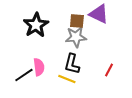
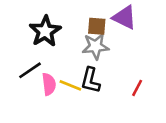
black line: (24, 75) -> (30, 70), moved
yellow line: (67, 79) -> (70, 85), moved

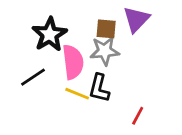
purple triangle: (124, 17) -> (136, 19), turned 48
pink semicircle: (49, 84) -> (73, 62), moved, size x1.4
red line: (137, 88) -> (138, 116), moved

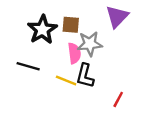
brown square: (106, 29) -> (71, 25), moved
pink semicircle: (73, 62) -> (74, 53), moved, size x0.7
black line: (33, 77) -> (28, 66), turned 50

